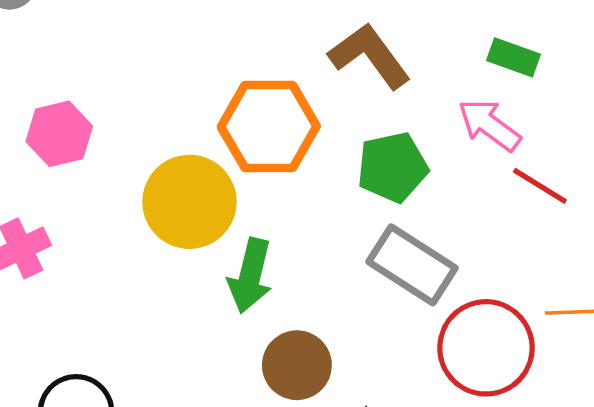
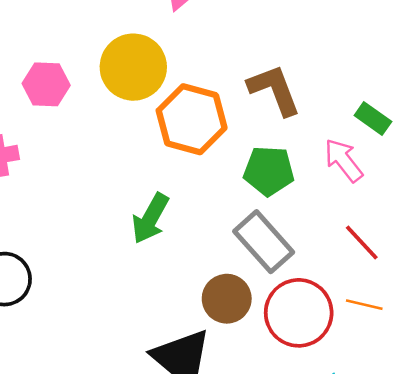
red line: (540, 186) -> (362, 243), moved
yellow circle: (189, 202) -> (133, 67), moved
brown circle: (297, 365) -> (227, 299), moved

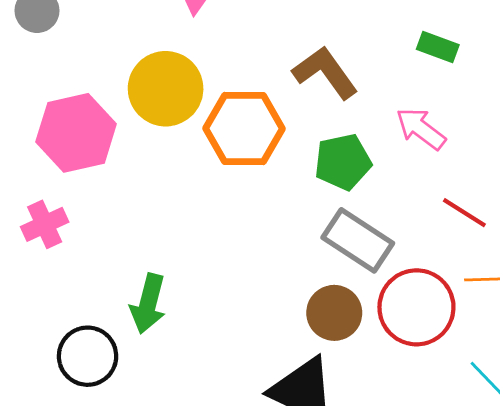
pink hexagon: (46, 84) -> (76, 133), size x1.5
green rectangle: (373, 118) -> (438, 47), moved
green arrow: (150, 218) -> (148, 304), moved

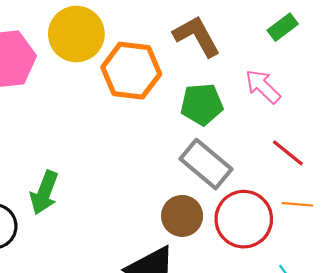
green rectangle: (438, 47) -> (283, 27), turned -64

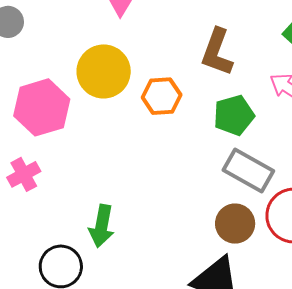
brown L-shape: (197, 36) -> (217, 52), turned -120
orange hexagon: (131, 71) -> (162, 96), size x0.7

